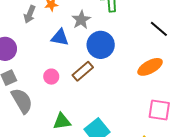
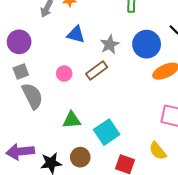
gray star: (81, 20) -> (110, 45), moved
blue circle: (101, 45) -> (147, 44), moved

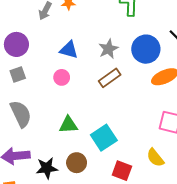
blue triangle: (76, 34) -> (69, 50), moved
brown rectangle: (97, 70) -> (110, 78), moved
gray semicircle: (32, 96) -> (21, 114), moved

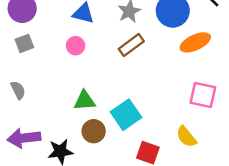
gray semicircle: (21, 114) -> (18, 90), moved, size x0.6
brown circle: (77, 163) -> (94, 131), moved

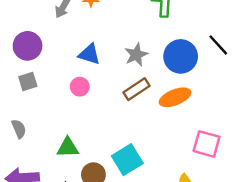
orange ellipse: (195, 42) -> (175, 97), moved
green triangle: (85, 101) -> (68, 148), moved

